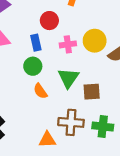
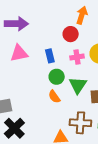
red circle: (49, 21) -> (71, 34), moved
green circle: (33, 66) -> (57, 77), moved

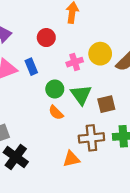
red circle: (71, 34) -> (46, 38), moved
blue rectangle: (50, 56) -> (31, 67), moved

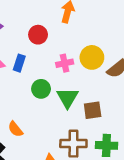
blue rectangle: (31, 67) -> (19, 63), turned 35
orange semicircle: (56, 113) -> (15, 129), moved

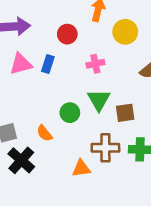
yellow circle: (92, 57) -> (125, 32), moved
green circle: (41, 89) -> (70, 113), moved

